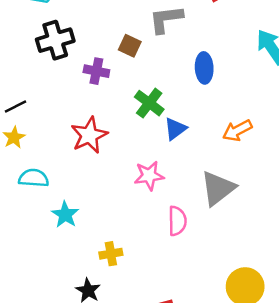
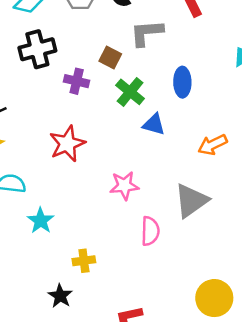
green cross: (149, 103) -> (130, 92), moved
blue triangle: (175, 129) -> (154, 124), moved, turned 50

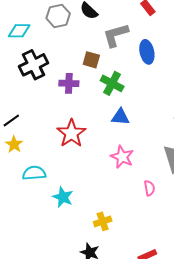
blue ellipse: (182, 82) -> (147, 52), moved
blue triangle: (154, 124) -> (120, 117), moved
pink star: (124, 186) -> (122, 157), turned -30
pink semicircle: (150, 231) -> (149, 188), size x0.7

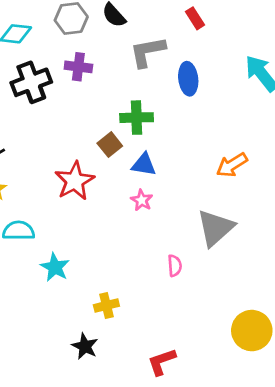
brown square: (91, 60) -> (110, 145), moved, turned 30
purple cross: (69, 83) -> (78, 67), moved
green cross: (112, 83) -> (137, 118), turned -35
pink star: (122, 157) -> (142, 200), moved, size x0.7

